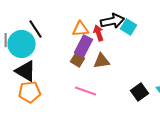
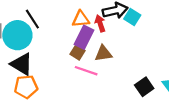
pink line: (86, 91) -> (86, 71), moved

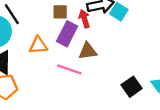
orange triangle: (81, 19) -> (38, 45), moved
brown square: (78, 52) -> (60, 12), moved, turned -32

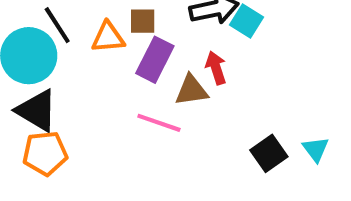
red arrow: (84, 19) -> (216, 68), moved
orange triangle: (38, 45) -> (108, 37), moved

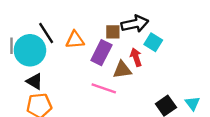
brown square: (143, 21) -> (113, 32), moved
cyan square: (246, 21) -> (153, 42), moved
black triangle: (37, 111) -> (35, 81), size x0.7

